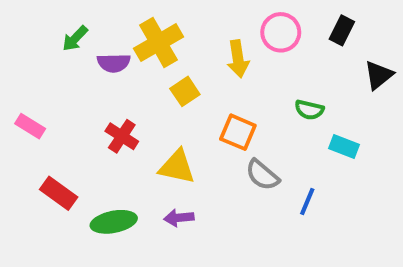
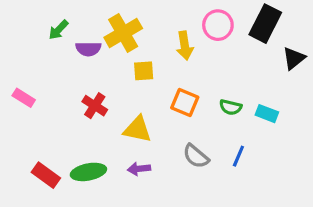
black rectangle: (342, 30) -> (265, 24), size x1.6
yellow square: (185, 91) -> (144, 71), turned 30
green semicircle: (309, 110) -> (231, 107), moved
gray semicircle: (262, 175) -> (196, 156), moved
red rectangle: (59, 193) -> (46, 175), moved

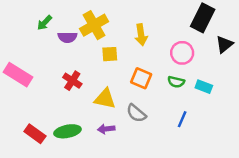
pink circle: (218, 25) -> (182, 53), moved
pink rectangle: (24, 98) -> (18, 75), size x1.6
gray semicircle: (196, 156) -> (136, 113), moved

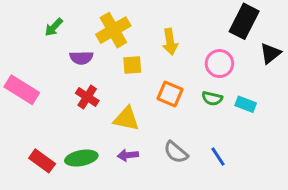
purple semicircle: (67, 37) -> (81, 58), moved
gray semicircle: (136, 113) -> (176, 152), moved
blue line: (182, 119) -> (218, 157), moved, turned -56

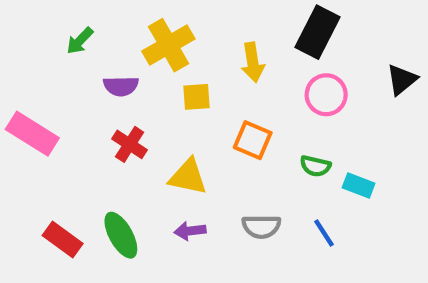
black rectangle: (244, 21) -> (317, 32), moved
green semicircle: (212, 98) -> (315, 166), moved
cyan rectangle: (246, 104) -> (359, 185), moved
gray semicircle: (176, 152) -> (261, 227), turned -40
green ellipse: (81, 158) -> (121, 235), turned 72

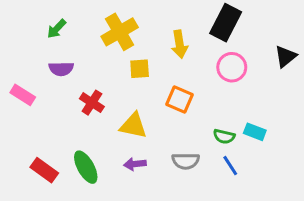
purple semicircle: (121, 86) -> (61, 69), moved
pink rectangle: (32, 134) -> (23, 95), size x0.7
green semicircle: (315, 166) -> (224, 136), moved

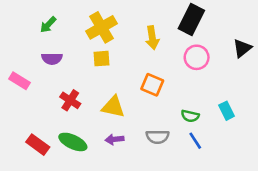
yellow square: (140, 69) -> (102, 59), moved
red cross: (92, 103) -> (70, 100), moved
cyan rectangle: (255, 132) -> (227, 111), moved, turned 42
green ellipse: (86, 167) -> (73, 142), turned -36

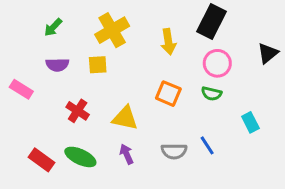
yellow square: (102, 59) -> (98, 65), moved
green semicircle: (190, 116) -> (212, 94), moved
purple arrow: (115, 139) -> (127, 154), turned 72
blue line: (195, 141) -> (207, 145), moved

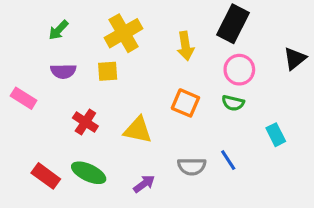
purple arrow: (127, 154) -> (144, 184), moved, turned 78

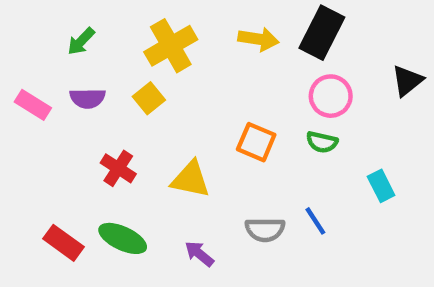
yellow arrow: (185, 46) -> (258, 39), moved, turned -72
yellow square: (108, 71) -> (149, 98), turned -35
pink rectangle: (24, 98) -> (33, 105), moved
purple arrow: (144, 184) -> (199, 254), turned -105

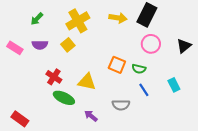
black triangle: (407, 81) -> (184, 46), moved
green semicircle: (322, 142) -> (139, 69), moved
blue line: (315, 221) -> (144, 90), moved
green ellipse: (123, 238) -> (64, 98), moved
red rectangle: (63, 243) -> (20, 119), moved

